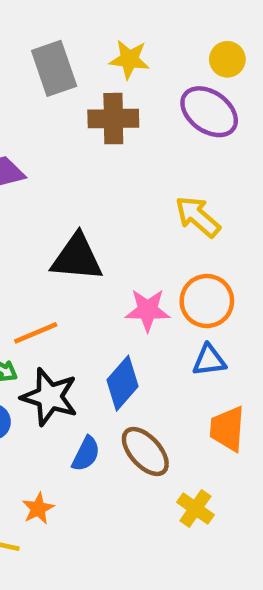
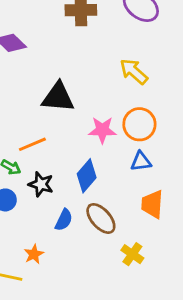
black star: (50, 397) -> (41, 184), size x0.7

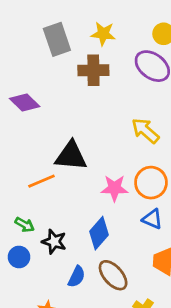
orange line: (32, 144) -> (41, 181), moved
blue triangle: (141, 161) -> (152, 219), turned 30

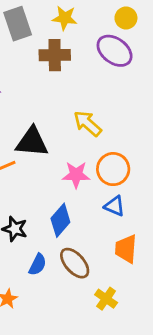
yellow arrow: (145, 131) -> (87, 123), moved

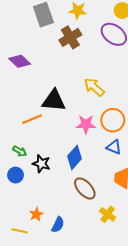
brown cross: (55, 55) -> (70, 37), turned -30
blue semicircle: (38, 265) -> (58, 225), moved

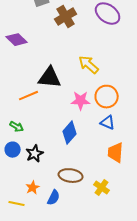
black star: (41, 164) -> (35, 154), moved, turned 30
brown ellipse: (85, 188) -> (71, 176), moved, turned -40

